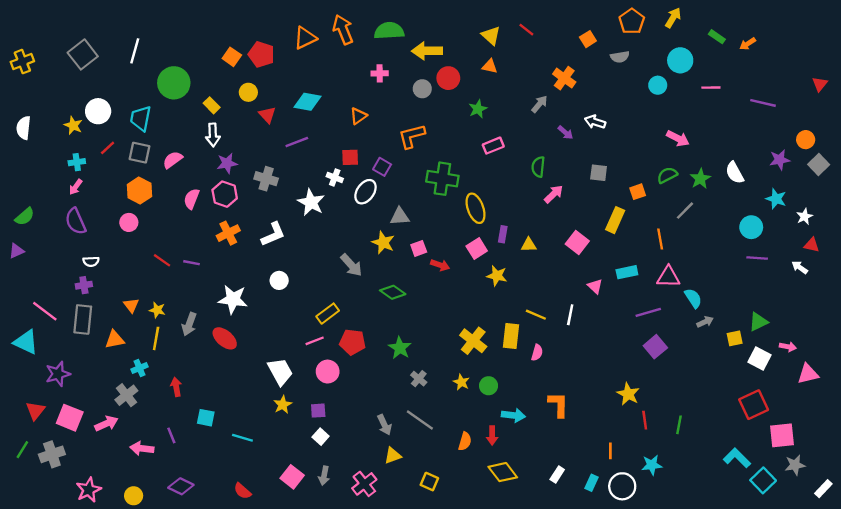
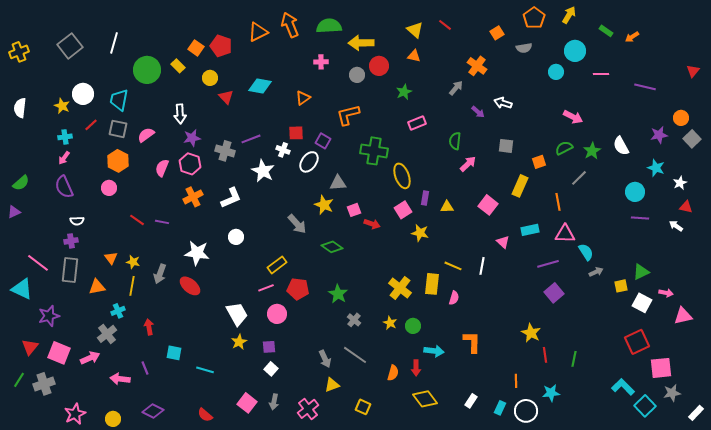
yellow rectangle: (212, 105) -> (178, 66), moved
purple line: (297, 142) -> (251, 139), moved

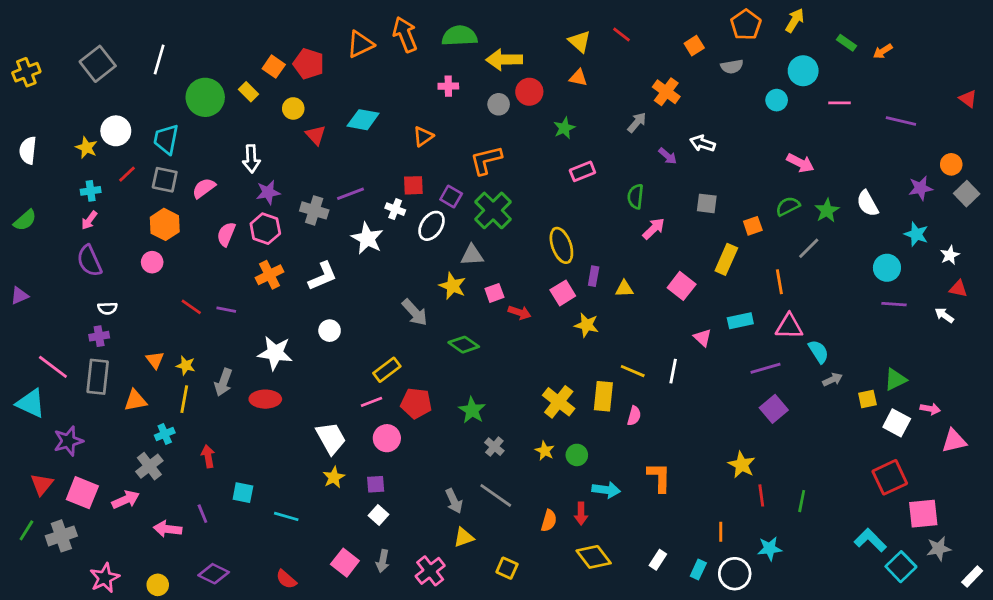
red triangle: (693, 71) -> (968, 99), turned -32
green cross: (374, 151) -> (493, 210), moved, turned 36
green semicircle: (21, 183) -> (25, 220), moved
red ellipse: (190, 286) -> (265, 399), turned -40

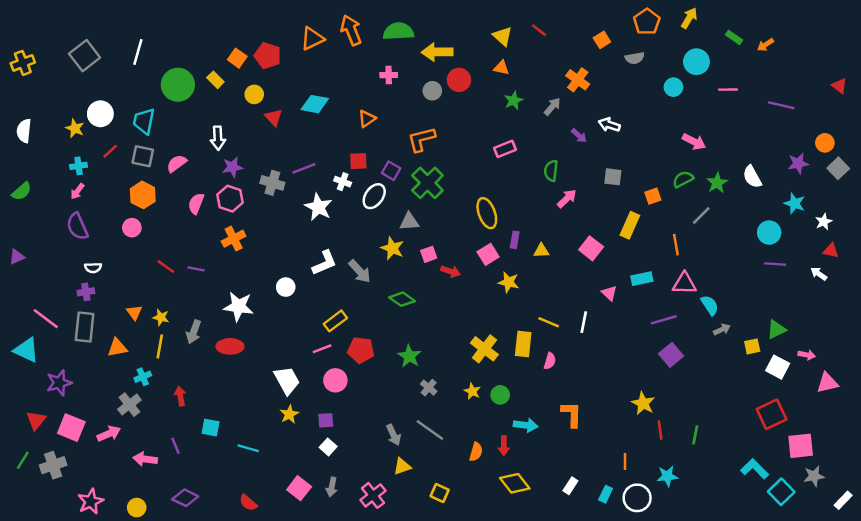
green star: (564, 128) -> (513, 100), moved
white L-shape: (323, 276) -> (324, 263), moved

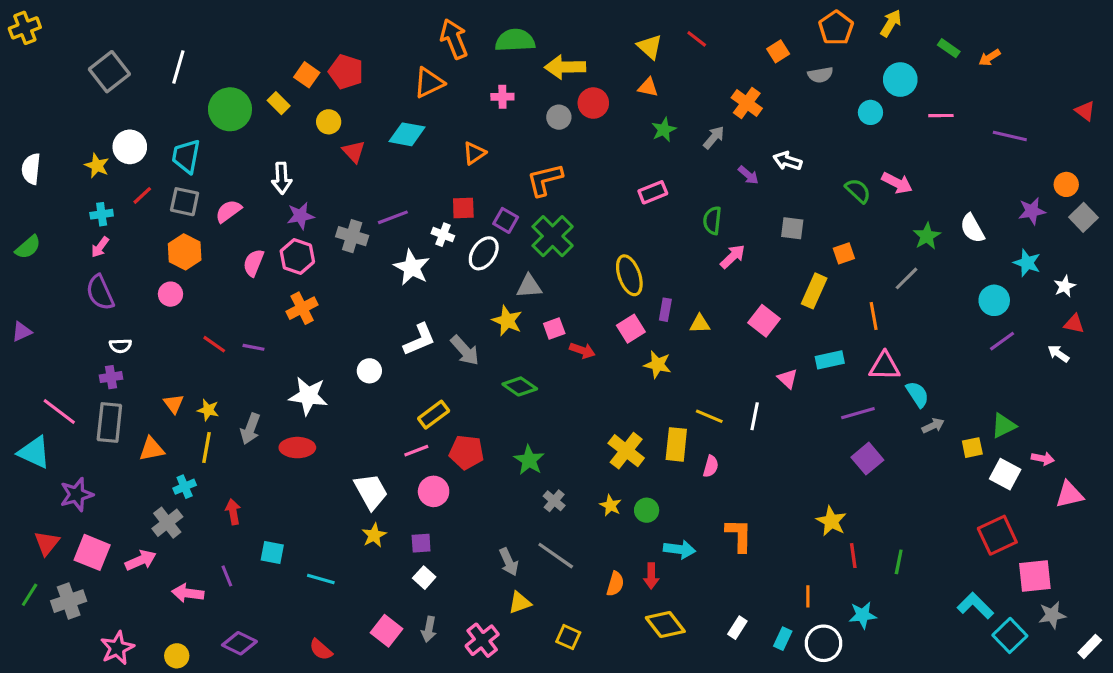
orange triangle: (312, 39) -> (429, 83), moved
yellow cross: (23, 63) -> (25, 28), moved
green semicircle: (683, 179) -> (858, 191), moved, turned 70
purple line: (775, 264) -> (1002, 341), turned -40

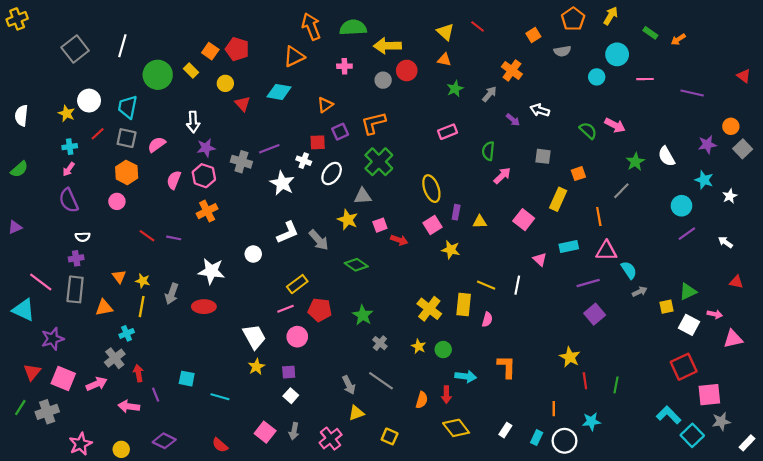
purple square: (506, 220) -> (340, 132), moved, turned 35
red triangle: (1074, 324) -> (736, 282), moved
red arrow: (233, 512) -> (138, 373), moved

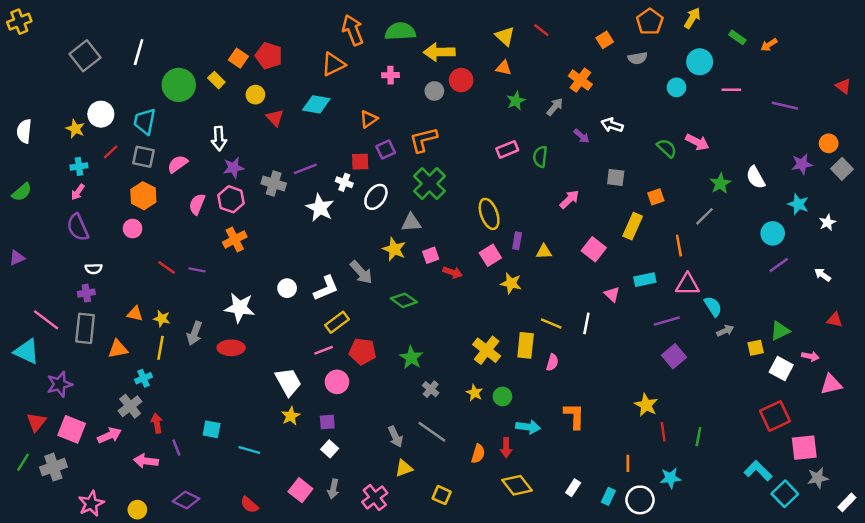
green semicircle: (488, 151) -> (540, 157), moved
white L-shape: (288, 233) -> (326, 288), moved
orange triangle: (119, 277) -> (135, 314), turned -40

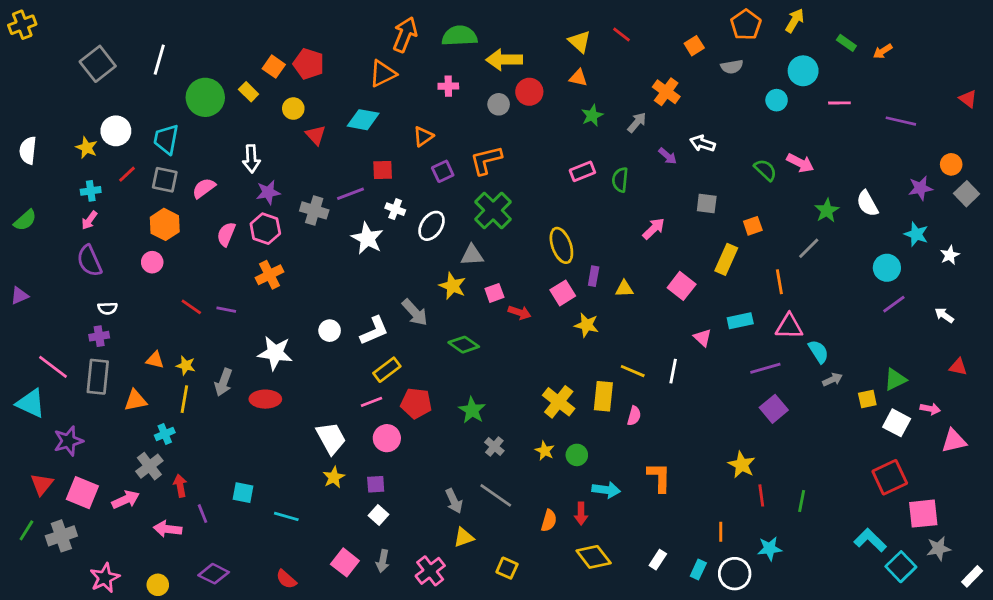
orange arrow: (353, 30) -> (405, 34), turned 44
red square: (360, 162) -> (383, 170), moved

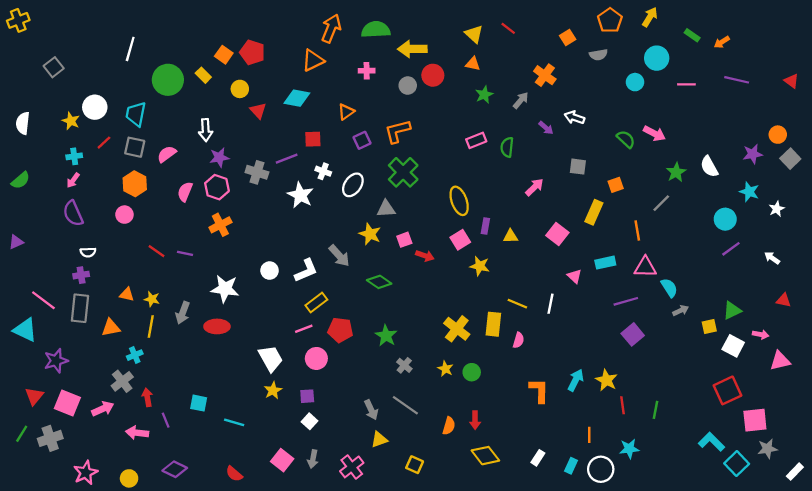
gray square: (98, 64) -> (54, 67), moved, size x0.7
purple line: (901, 121) -> (737, 80), moved
cyan arrow: (606, 490) -> (576, 380), moved, turned -70

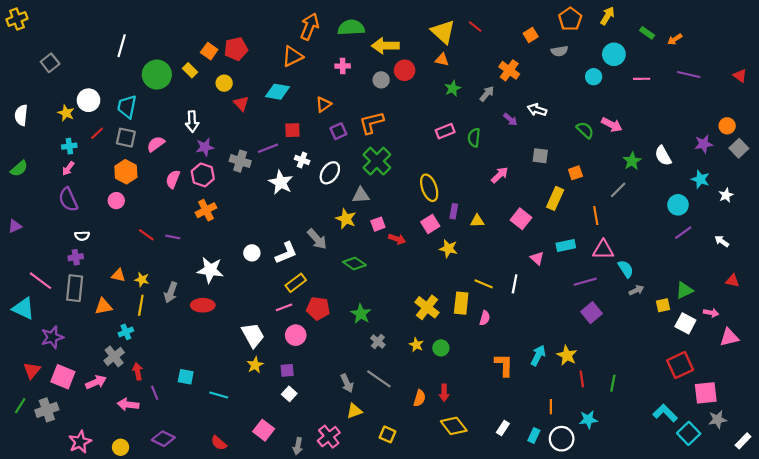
yellow triangle: (474, 34) -> (443, 32), size x1.4
red pentagon: (252, 52) -> (236, 49), turned -30
gray arrow: (313, 459) -> (298, 446), moved

